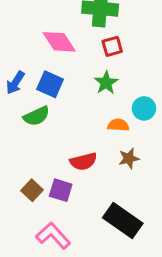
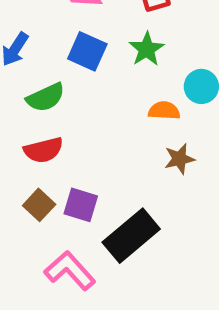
blue square: (50, 84) -> (87, 51), moved
red semicircle: (83, 161) -> (43, 150), moved
black rectangle: (123, 220) -> (131, 236), moved, turned -75

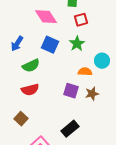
brown square: (39, 205) -> (21, 119), moved
purple square: (81, 205) -> (71, 91), moved
black rectangle: (131, 236) -> (70, 129), size x0.7

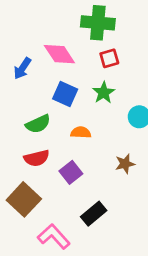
blue arrow: (17, 44) -> (22, 68), moved
orange semicircle: (85, 72) -> (81, 132), moved
purple square: (71, 91) -> (71, 172), moved, turned 35
brown square: (21, 119) -> (24, 199), size x1.6

